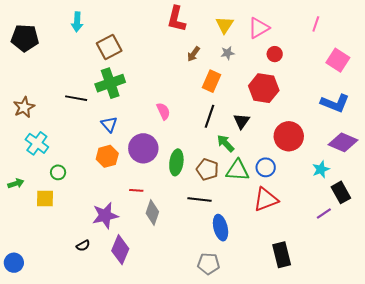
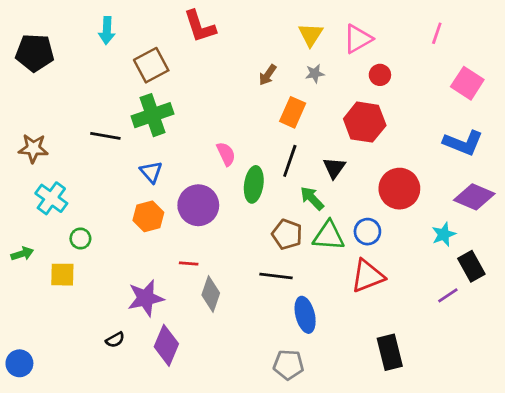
red L-shape: (176, 19) -> (200, 26), moved, turned -32
brown star: (24, 107) -> (33, 148), turned 30
green ellipse: (176, 162) -> (254, 184), moved

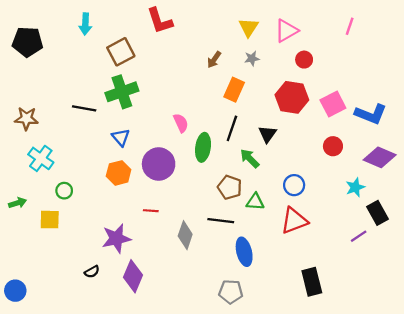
pink square: (467, 83) -> (333, 104), moved, turned 30
red circle: (399, 189) -> (333, 146), moved, size x0.6
green triangle: (329, 236) -> (255, 202), moved, size x0.7
gray diamond: (211, 294) -> (185, 235), moved

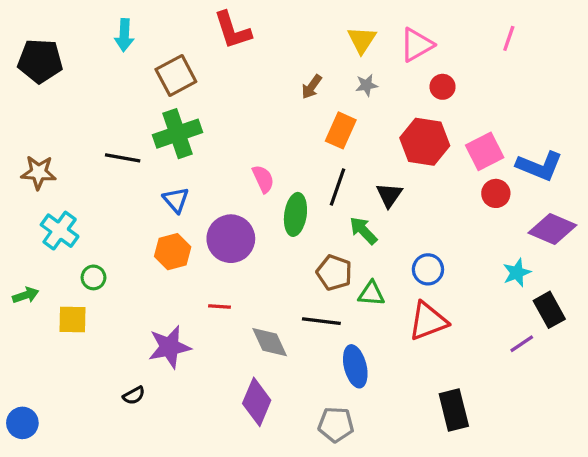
red circle: (333, 146) -> (496, 193), moved
gray diamond: (185, 235) -> (270, 342), turned -44
purple diamond: (133, 276) -> (257, 402), moved

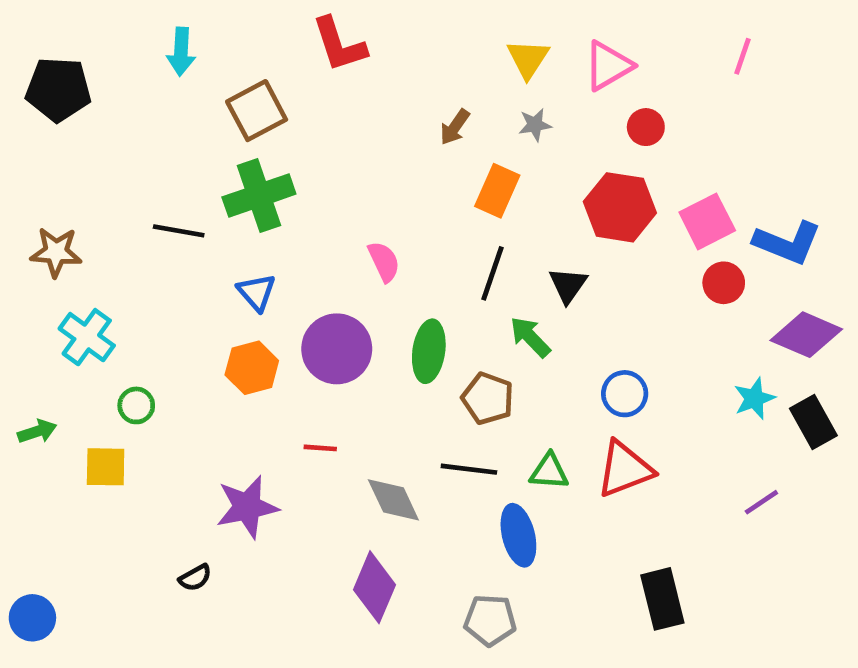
green ellipse: (295, 214) -> (429, 351), moved
green triangle: (371, 294) -> (549, 472), moved
black rectangle: (549, 310) -> (813, 422), moved

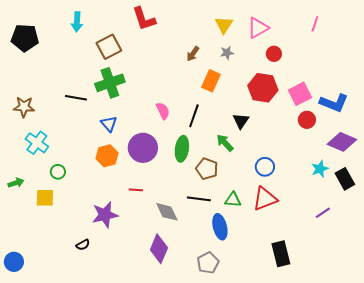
black line: (492, 273) -> (194, 116), moved
gray pentagon: (490, 620) -> (208, 263), turned -30

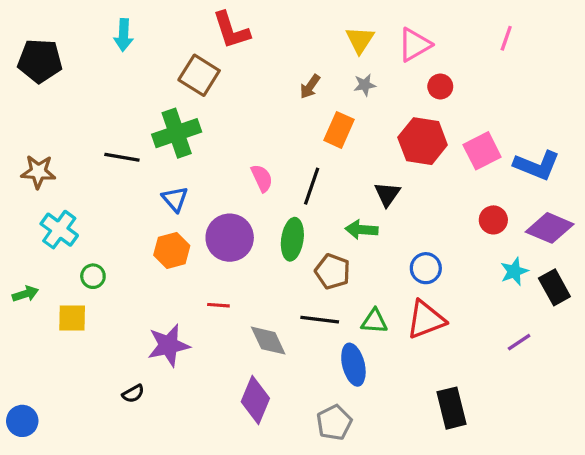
brown square: (109, 47) -> (199, 75), moved, turned -30
red circle: (307, 120) -> (493, 220), moved
green arrow: (225, 143) -> (361, 230), turned -42

